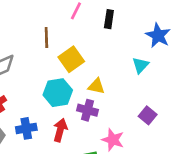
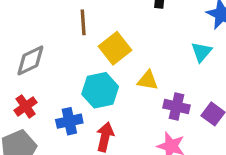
purple cross: (88, 110) -> (177, 106), moved
blue cross: (26, 128) -> (69, 121), moved

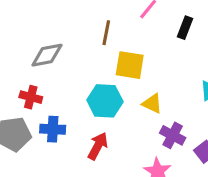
yellow square: (115, 48) -> (130, 65), turned 32
red cross: (26, 106) -> (31, 97), turned 35
blue cross: (69, 121) -> (53, 129), moved

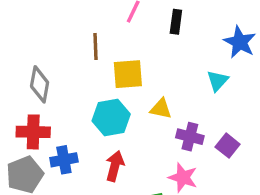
gray diamond: (47, 55) -> (40, 84), turned -56
red cross: (31, 97) -> (33, 132), size x1.4

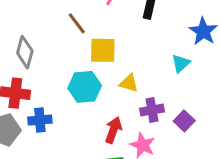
brown line: (96, 46) -> (77, 23), turned -40
purple cross: (190, 137) -> (152, 110), turned -30
red arrow: (115, 166) -> (113, 130), moved

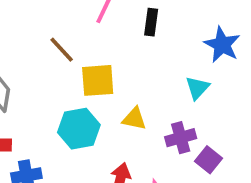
purple cross: (152, 110) -> (181, 138), moved

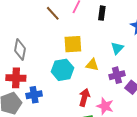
brown line: (62, 50) -> (53, 13), moved
cyan triangle: (197, 88) -> (117, 48), moved

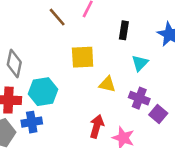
black rectangle: (102, 13) -> (124, 30), moved
cyan hexagon: (63, 70) -> (43, 92), moved
purple cross: (117, 75) -> (139, 98), turned 35

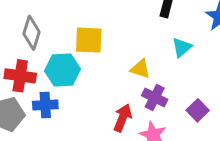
yellow square: (83, 57) -> (89, 40), moved
purple cross: (139, 98) -> (155, 98), moved

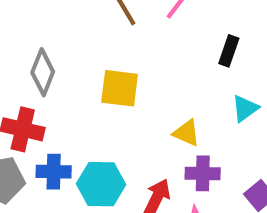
cyan hexagon: (62, 70) -> (101, 184), moved
purple cross: (155, 98) -> (203, 173), turned -30

